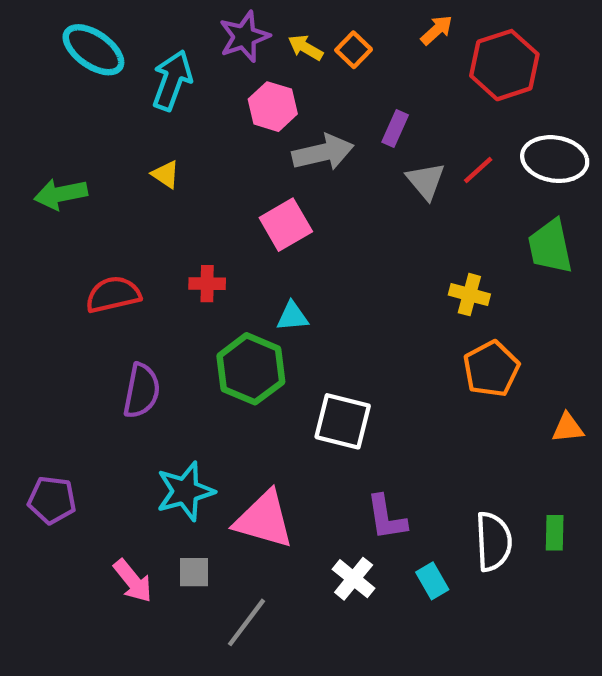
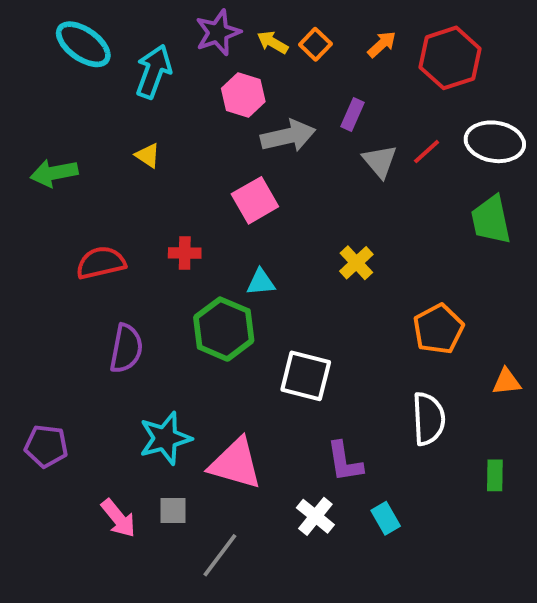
orange arrow: (437, 30) -> (382, 44), moved
yellow cross: (469, 295) -> (356, 263), moved, turned 32
white semicircle: (493, 542) -> (429, 419), moved

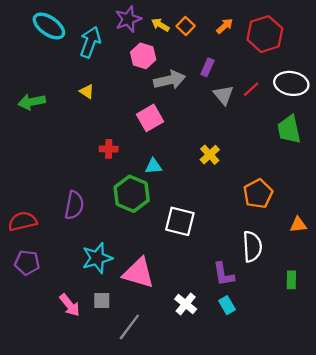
red semicircle: (101, 263) -> (22, 221), moved
purple L-shape: (345, 462) -> (224, 274), moved

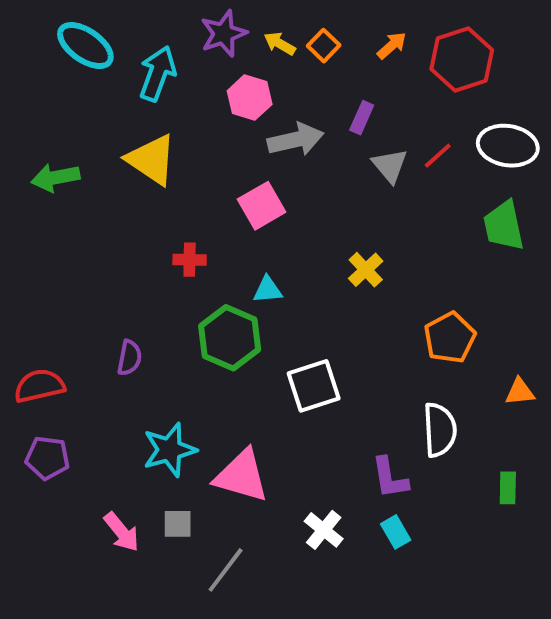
yellow triangle: (87, 91) -> (151, 160), size x2.0
purple semicircle: (74, 205) -> (129, 358), size x0.7
white square: (180, 221) -> (314, 386), turned -32

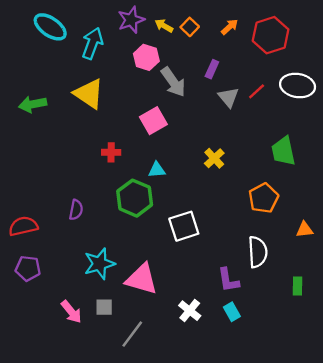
gray arrow: (296, 140) -> (173, 82), turned 68
green trapezoid: (504, 226) -> (283, 151), moved

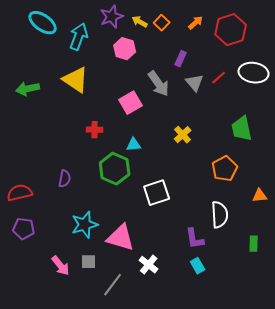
gray arrow: (173, 82) -> (159, 84), moved
white cross: (190, 311) -> (149, 265), moved

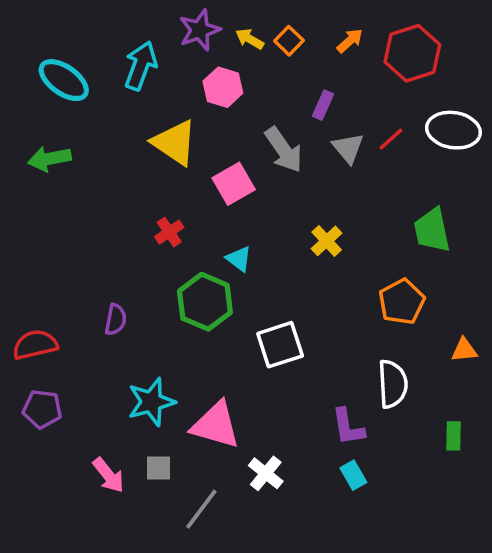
cyan ellipse: (43, 23) -> (64, 80), moved
yellow triangle: (76, 80) -> (175, 143), moved
red cross: (95, 130) -> (169, 232), turned -35
cyan triangle: (134, 145) -> (239, 259), turned 42

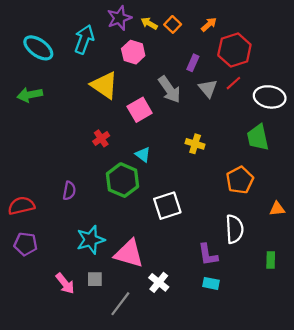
red hexagon: (412, 53) -> (234, 50), moved
white ellipse: (453, 130) -> (270, 97), moved
yellow cross: (327, 241) -> (195, 144), turned -30
cyan rectangle: (353, 475) -> (211, 283), turned -49

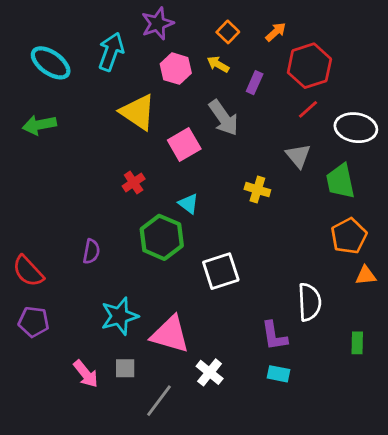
yellow arrow: (149, 23) -> (218, 64), moved
gray triangle: (208, 88) -> (298, 156), moved
orange pentagon: (240, 180) -> (349, 236), moved
red semicircle: (21, 206) -> (28, 271), turned -120

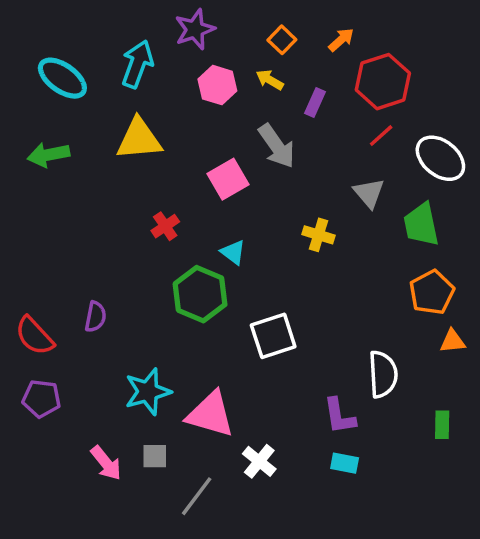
yellow triangle: (138, 112) -> (139, 139), moved, turned -39
white ellipse: (356, 128) -> (440, 158), turned 30
purple semicircle: (91, 251) -> (96, 317), moved

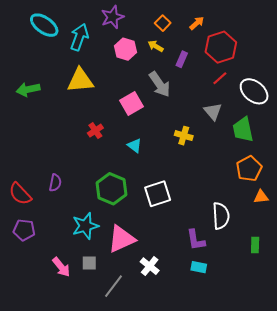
cyan ellipse: (62, 78) -> (44, 25), moved
green hexagon: (200, 294) -> (111, 189), moved
pink triangle: (210, 414) -> (121, 239), turned -40

